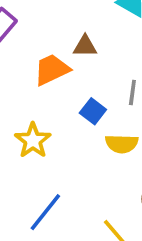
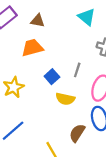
brown triangle: (85, 46) -> (38, 21), moved

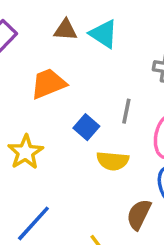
cyan triangle: (87, 17) -> (104, 34), moved
brown triangle: (38, 21) -> (65, 30), moved

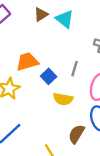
brown triangle: (65, 30) -> (41, 14), turned -42
orange trapezoid: (48, 84) -> (27, 62), moved

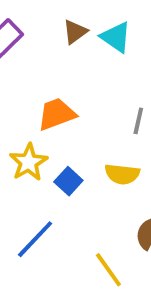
blue square: (49, 76) -> (68, 181), moved

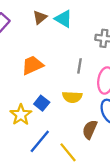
yellow star: (29, 162) -> (21, 115), moved
blue line: (35, 239) -> (40, 141), moved

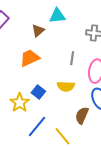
brown triangle: (40, 17) -> (38, 31), moved
cyan triangle: (63, 19) -> (57, 16), turned -36

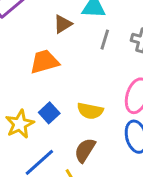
gray line: (72, 58) -> (105, 40), moved
brown semicircle: (82, 115) -> (85, 150), moved

